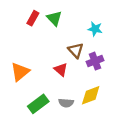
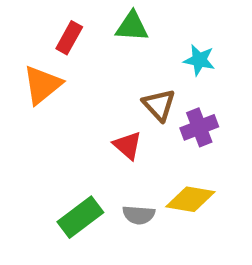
green triangle: (54, 18) -> (132, 26), moved, turned -42
orange triangle: (20, 72) -> (42, 85), moved
yellow diamond: (91, 95) -> (190, 199), turned 30

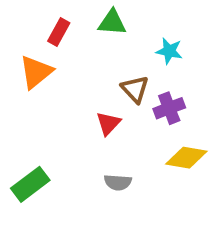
red triangle: (128, 145) -> (108, 123), turned 32
yellow diamond: (190, 199) -> (186, 158), moved
green rectangle: (80, 217) -> (30, 184), moved

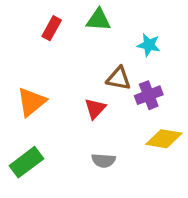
orange triangle: (36, 72) -> (31, 102), moved
brown triangle: (135, 89) -> (119, 78), turned -36

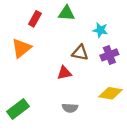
purple cross: (149, 95) -> (109, 55), moved
orange triangle: (31, 102) -> (21, 48), moved
red triangle: (95, 109) -> (64, 73), turned 35

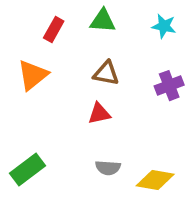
cyan star: (100, 30) -> (164, 26), moved
brown triangle: (80, 53) -> (106, 73), moved
yellow diamond: (110, 93) -> (155, 180), moved

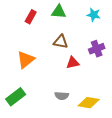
orange triangle: (33, 75) -> (26, 60), moved
red triangle: (99, 114) -> (73, 63), moved

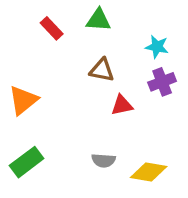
cyan star: (94, 15) -> (157, 47), moved
red rectangle: (31, 17) -> (52, 28), turned -72
orange triangle: (26, 60) -> (23, 100), moved

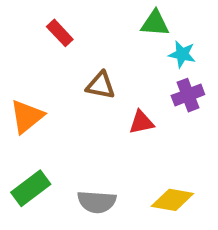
green triangle: (98, 20) -> (155, 23), moved
brown triangle: (102, 70) -> (101, 85), moved
gray semicircle: (103, 160) -> (97, 202), moved, size x1.4

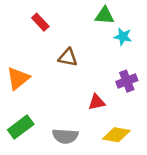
purple cross: (188, 95) -> (127, 81), moved
red triangle: (141, 122) -> (97, 102), moved

